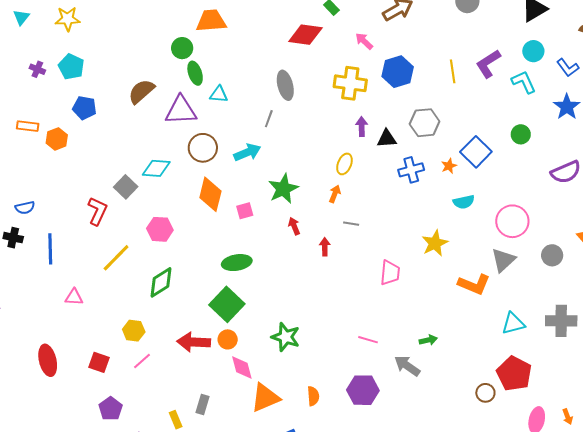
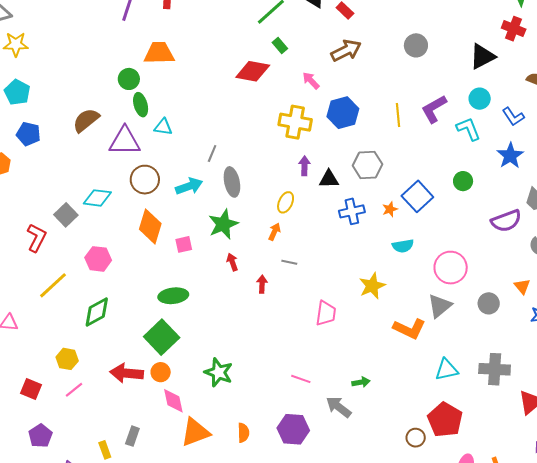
gray ellipse: (285, 85) -> (232, 182), moved

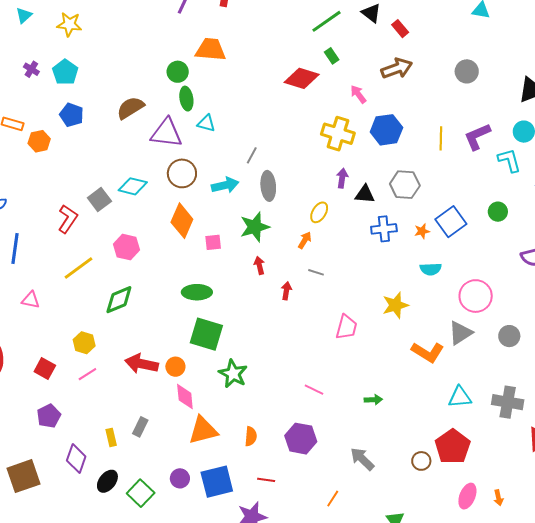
green square: (162, 337) -> (206, 334), moved, turned -36
gray arrow: (339, 407) -> (362, 459), moved

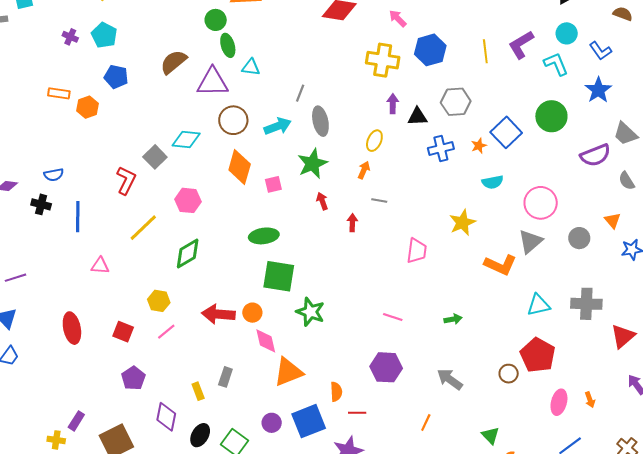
green circle: (498, 212) -> (551, 116), size x1.6
orange semicircle: (251, 436) -> (336, 392), moved

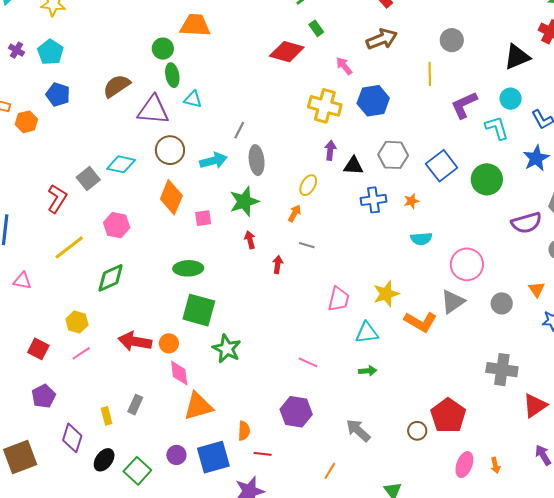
yellow line: (485, 51) -> (430, 74), moved
blue square: (506, 132) -> (442, 166), moved
yellow star: (462, 223) -> (386, 294), moved
cyan triangle: (538, 305) -> (367, 333), moved

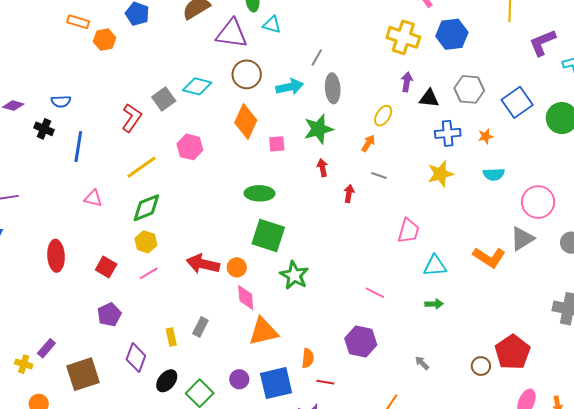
green diamond: (111, 278) -> (146, 208), moved
yellow star: (386, 294) -> (440, 174), moved
gray arrow: (358, 430) -> (422, 363), size x0.6

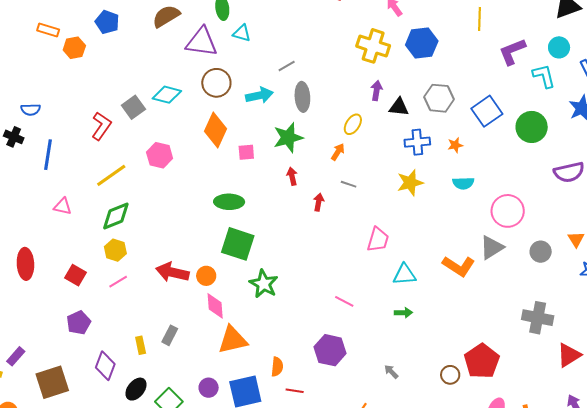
gray line: (317, 58) -> (287, 66), turned 30

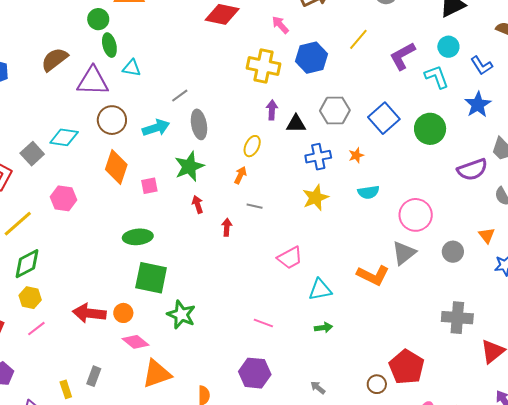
yellow line: (480, 19) -> (358, 39), moved, turned 45
pink trapezoid: (378, 240) -> (290, 258), turned 52
pink diamond: (215, 306) -> (136, 342), turned -40

